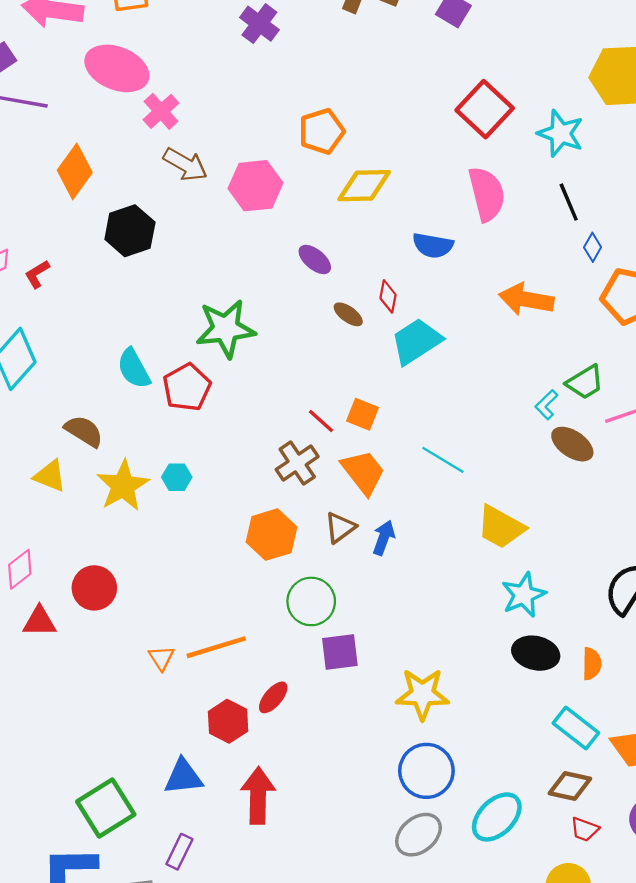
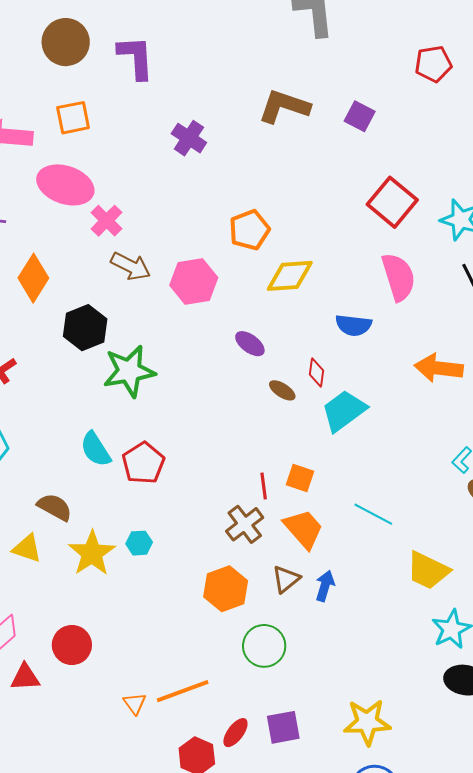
green star: (226, 329) -> (129, 371), moved
red line: (321, 421) -> (264, 486), turned 44
purple square: (340, 652) -> (283, 727), moved

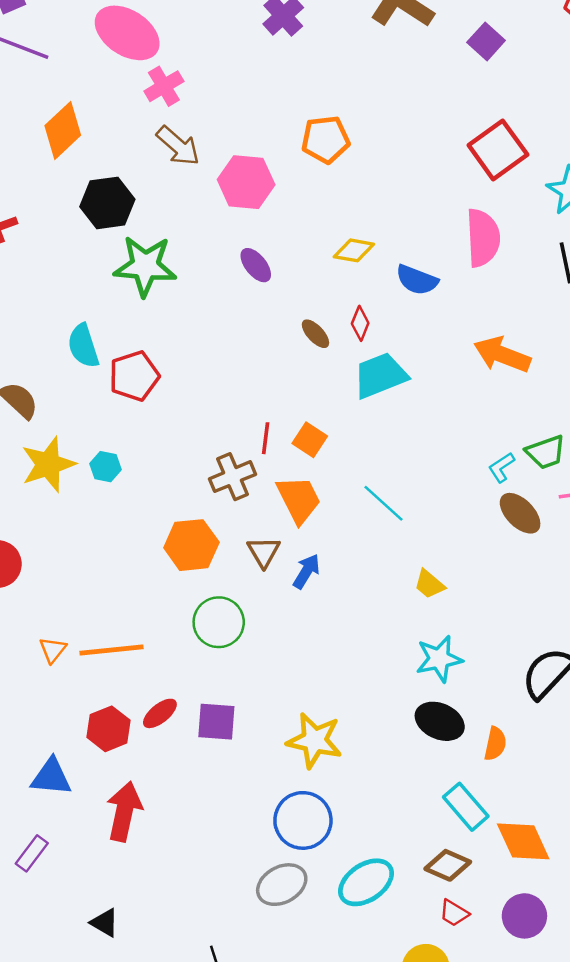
yellow diamond: (290, 276) -> (354, 250), moved, size x0.7
purple ellipse: (250, 344) -> (256, 265), moved
yellow trapezoid: (428, 570) -> (429, 584), size x0.6
brown triangle: (286, 579) -> (264, 552), turned -36

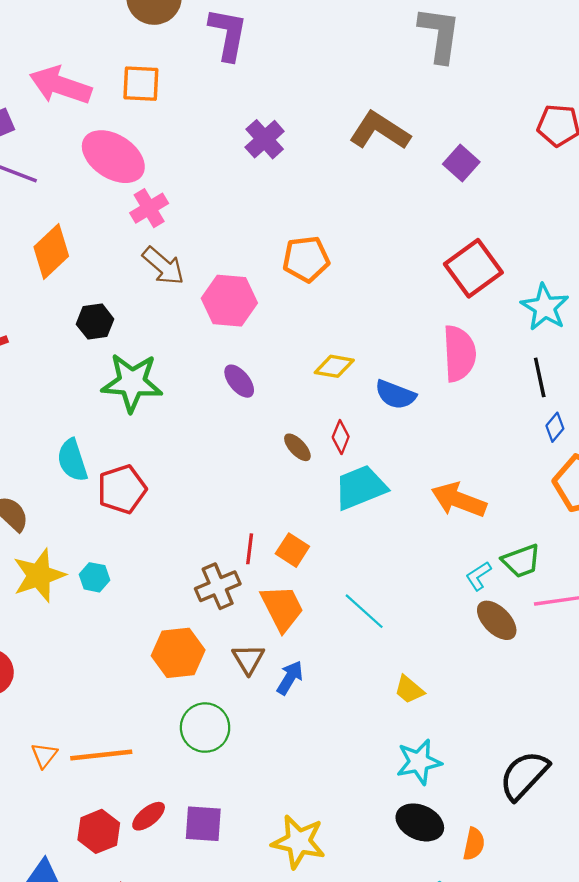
black hexagon: (107, 203) -> (95, 322), size x0.7
orange arrow: (502, 355) -> (459, 500), moved

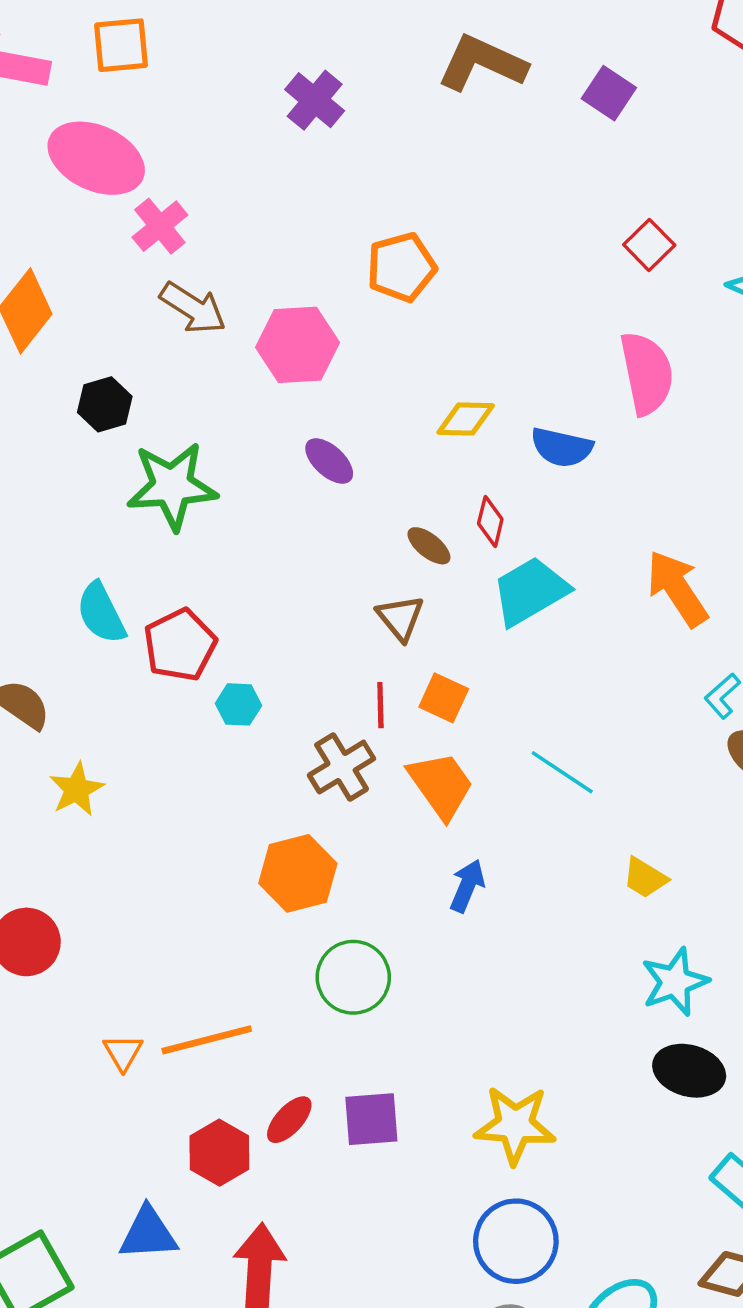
red square: (473, 268) -> (649, 245), size x0.6
orange arrow: (459, 500) -> (677, 589), turned 44
yellow star: (39, 575) -> (77, 789), size x0.7
cyan hexagon: (94, 577) -> (239, 704), moved
brown triangle: (248, 659) -> (400, 618), moved

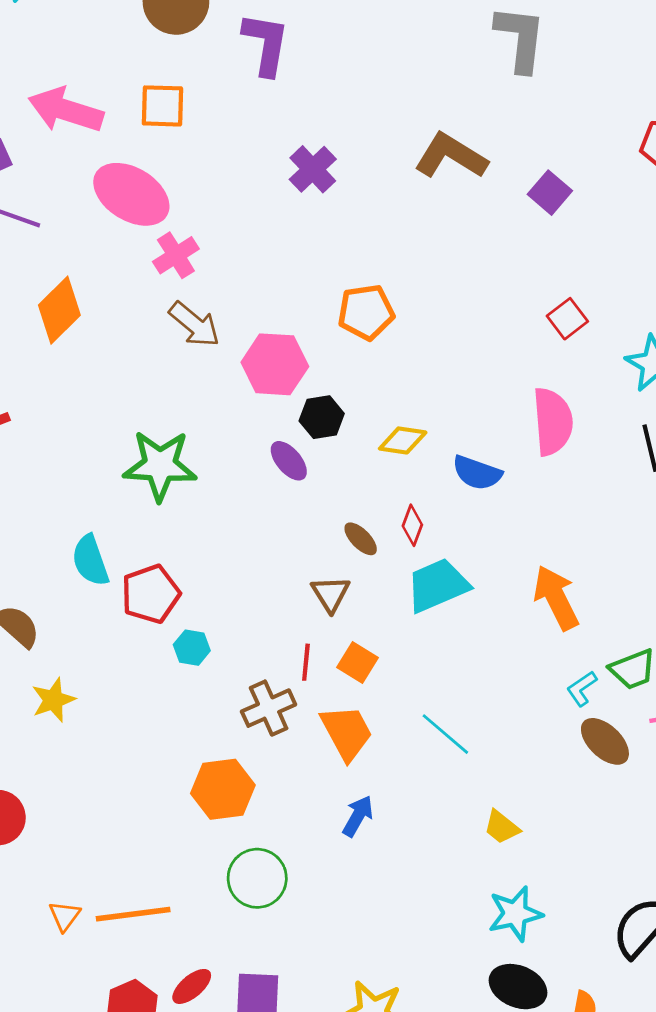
black hexagon: (105, 404) -> (322, 417), moved

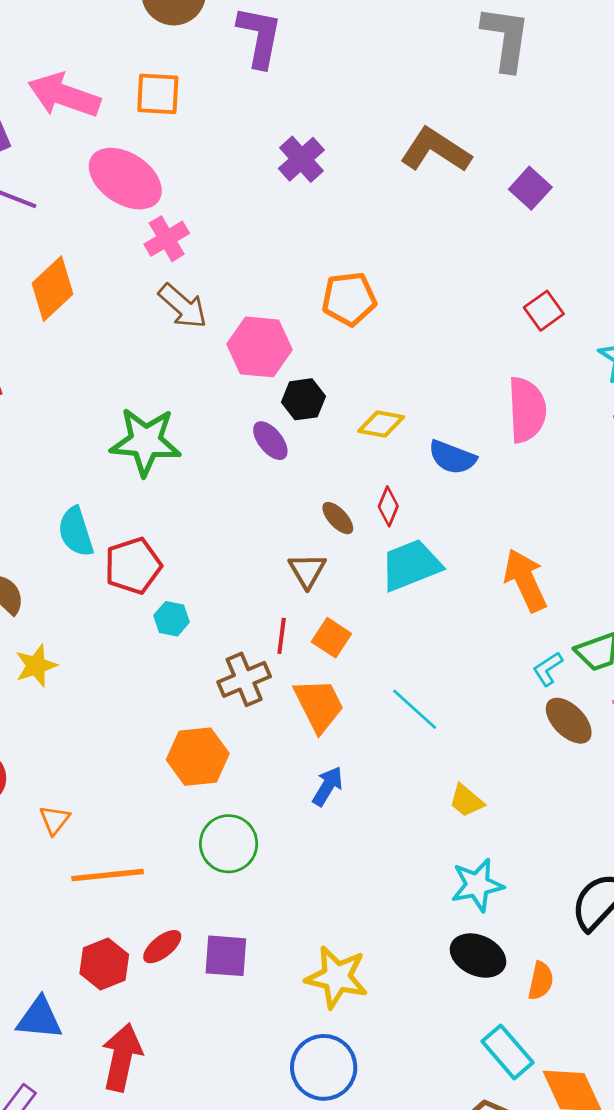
orange triangle: (65, 916) -> (54, 820), moved

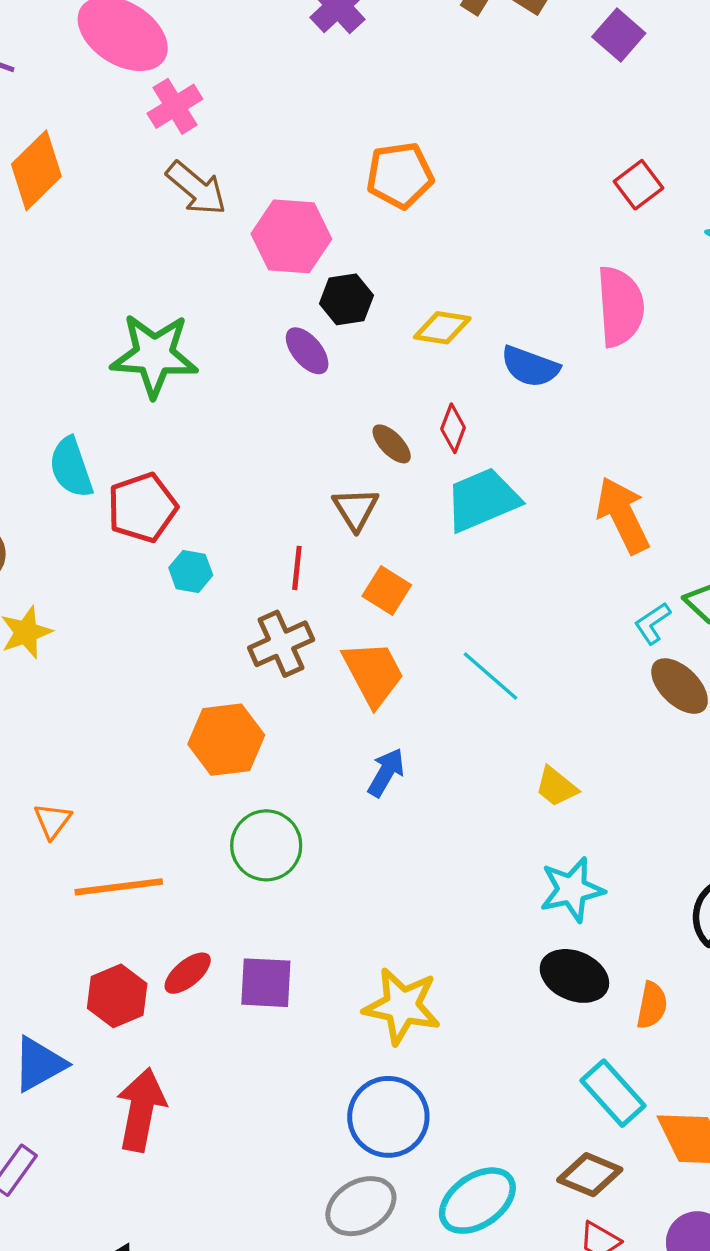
red line: (282, 636) -> (297, 568), moved
blue triangle: (39, 1018) -> (39, 1064), turned -33

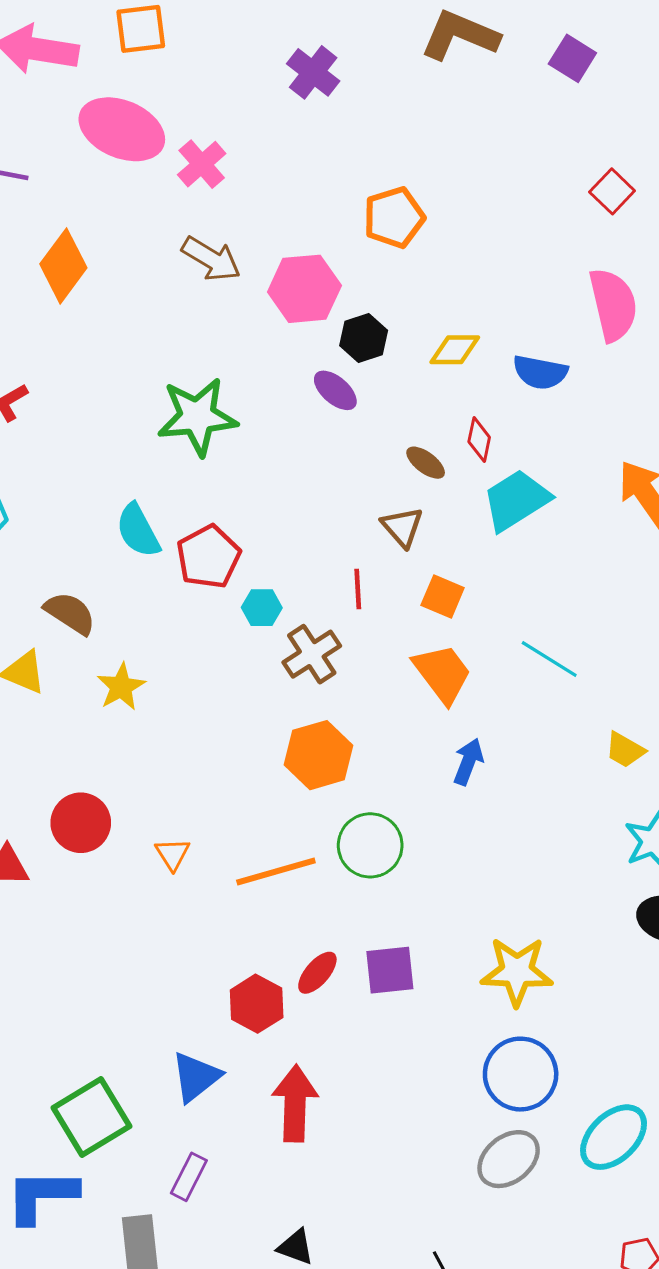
pink cross: (175, 106) -> (202, 164), moved
brown cross: (281, 644) -> (312, 654), moved
orange line: (119, 887) -> (276, 871), moved

